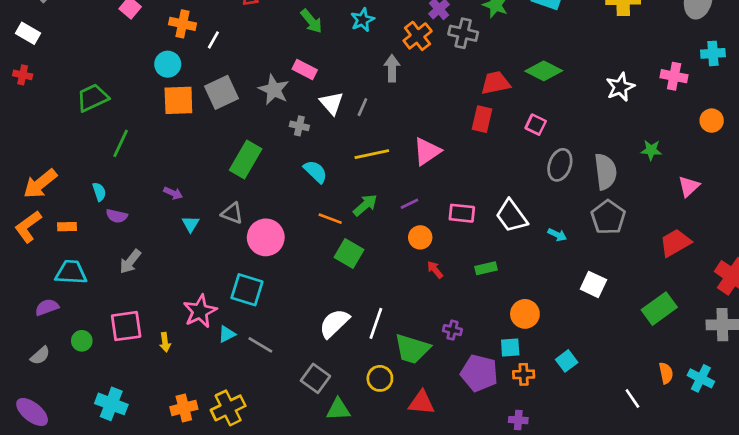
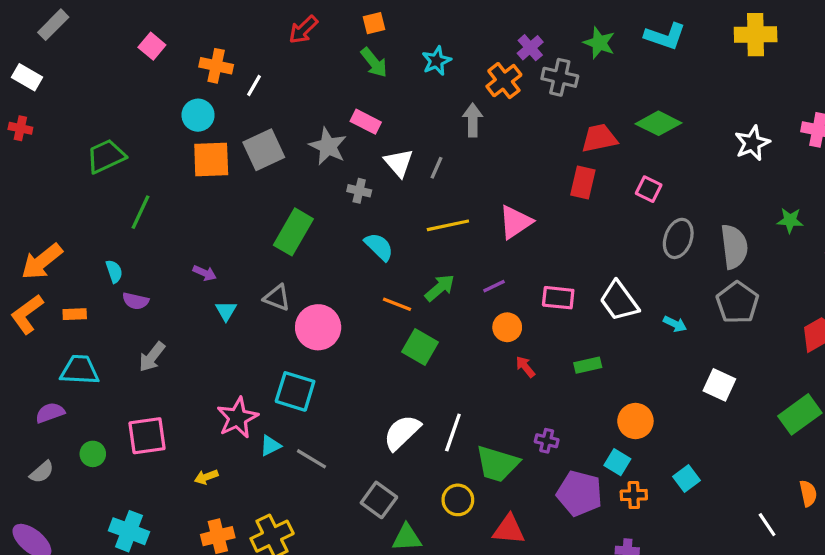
yellow arrow: (165, 342) -> (206, 477), moved, turned 78
cyan square: (510, 348) -> (617, 462), turned 35

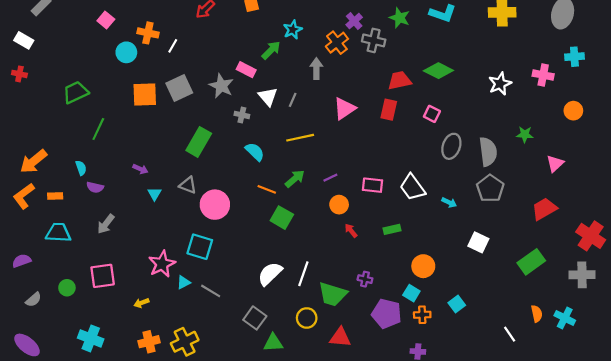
green arrow: (374, 62) -> (271, 50), moved, turned -96
cyan circle: (198, 115) -> (126, 52), moved
pink triangle: (515, 222) -> (344, 108), moved
purple semicircle: (50, 413) -> (22, 261), moved

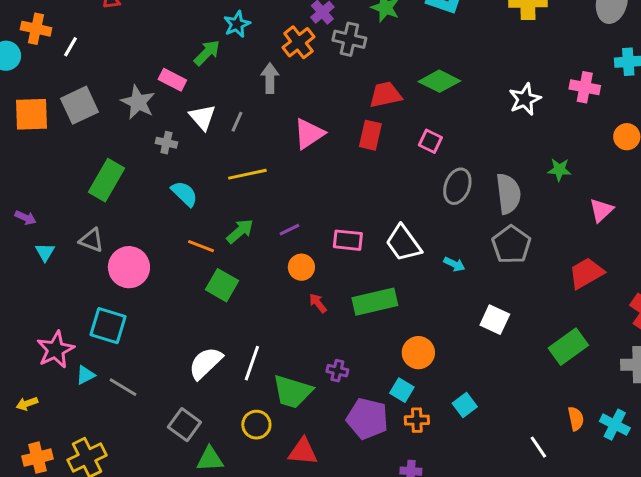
green rectangle: (392, 229) -> (375, 302), size x1.8

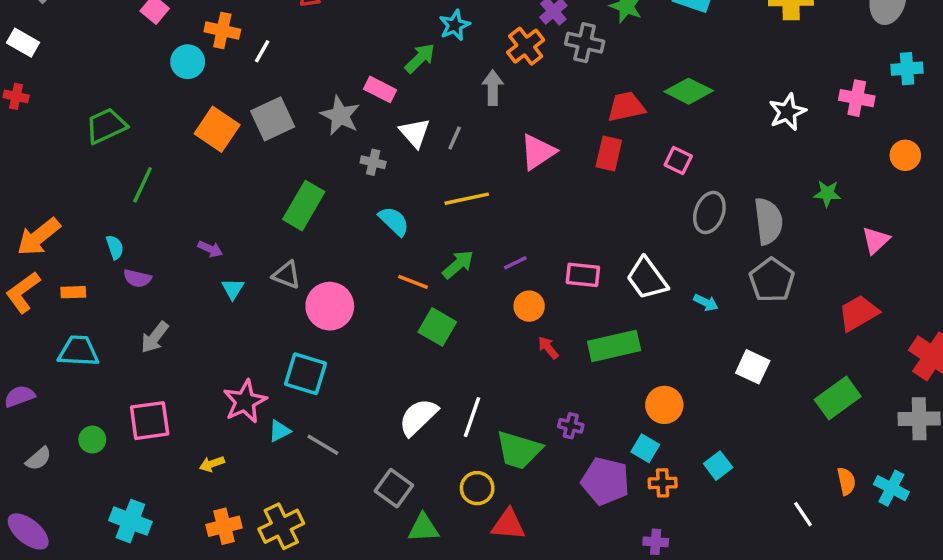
orange square: (32, 114) -> (217, 129), turned 36
red triangle: (303, 452) -> (508, 525), moved

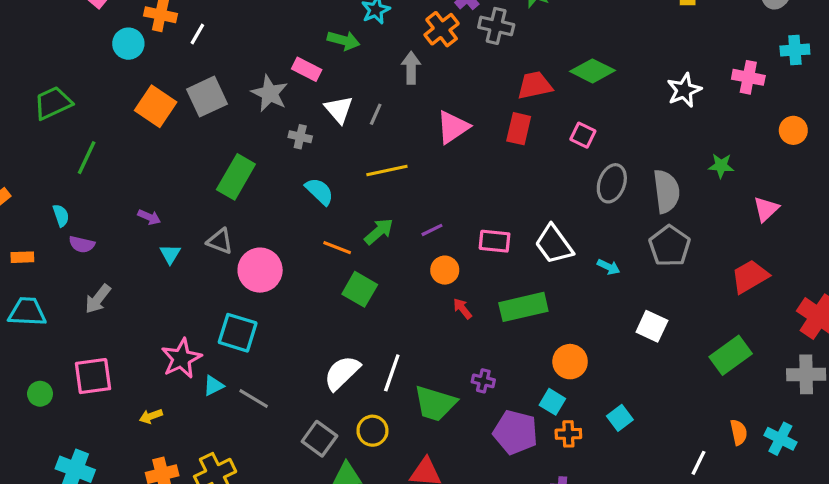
green arrow: (420, 58) -> (344, 40), turned 60
yellow circle: (477, 488) -> (372, 431), moved
white line: (803, 514) -> (699, 463), turned 60

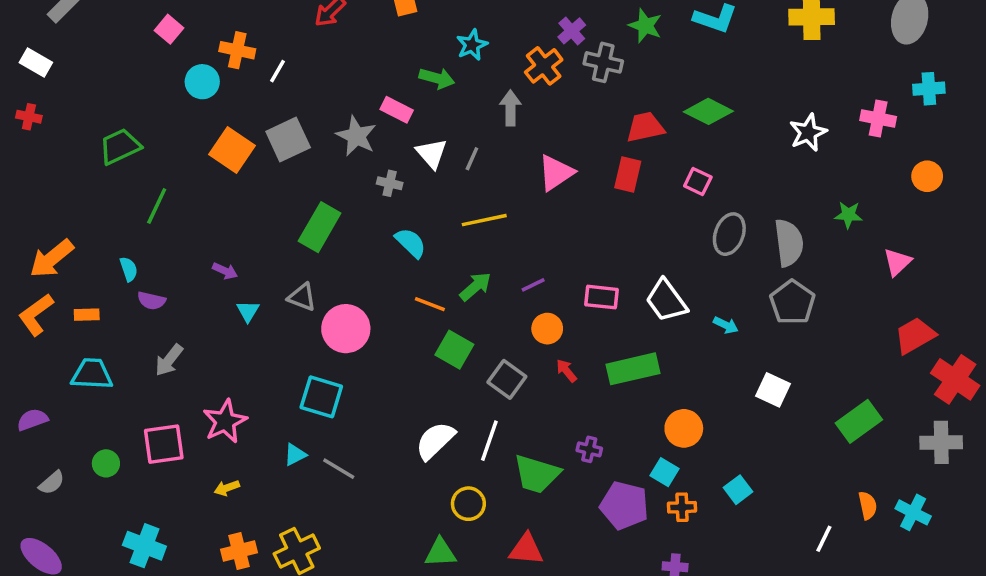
red trapezoid: (750, 276) -> (915, 336), moved
pink star: (181, 358) -> (225, 421), moved
gray square: (319, 439) -> (507, 379), moved

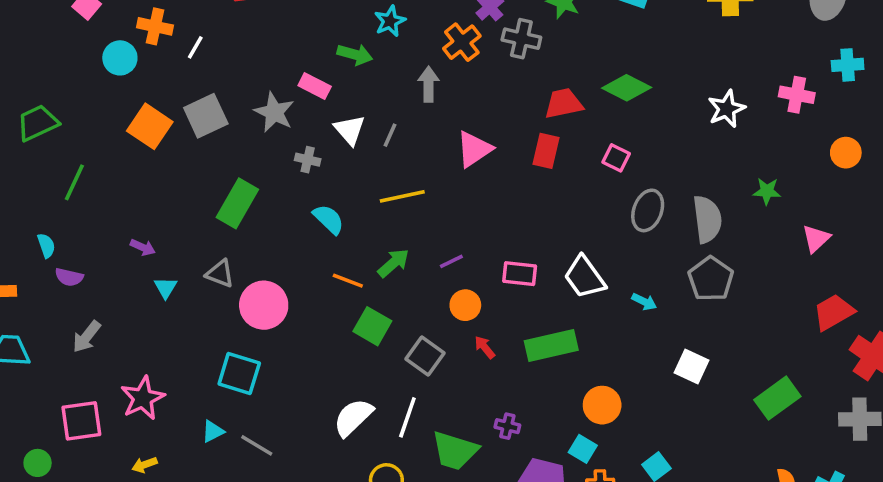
green circle: (106, 463) -> (38, 463), moved

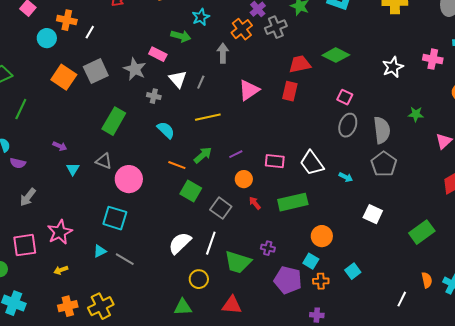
gray cross: (521, 39) -> (276, 27), turned -35
pink square: (616, 158) -> (345, 97), moved

